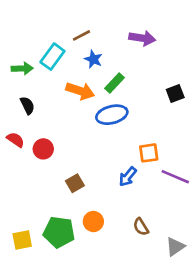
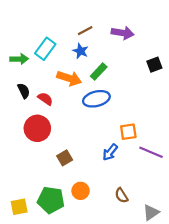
brown line: (82, 35) -> (85, 31), moved
black square: (175, 94) -> (154, 65), moved
red semicircle: (16, 140) -> (45, 99), moved
red circle: (43, 149) -> (37, 128), size x1.5

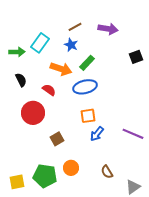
red semicircle: (45, 99) -> (49, 90), moved
orange square: (128, 132) -> (88, 116), moved

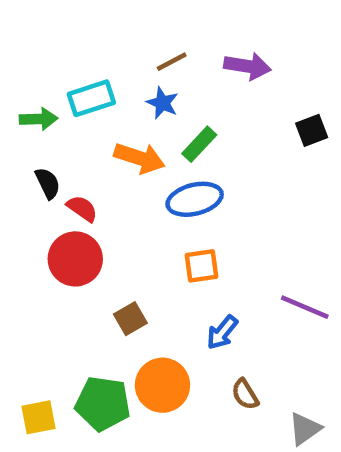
cyan rectangle: (40, 43) -> (91, 98), turned 36
red semicircle: (49, 90) -> (82, 208), moved
blue arrow: (97, 134) -> (222, 332), moved
orange circle: (71, 168) -> (162, 385), size x1.5

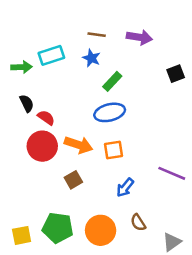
brown line: (172, 62) -> (97, 35), turned 36
orange arrow: (140, 158) -> (79, 145), moved
orange circle: (162, 385) -> (101, 230), moved

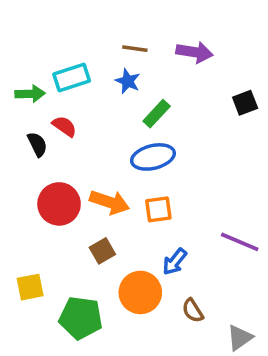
red semicircle: (46, 118) -> (64, 126), moved
orange circle: (101, 230) -> (140, 292), moved
yellow square: (22, 235) -> (30, 287), moved

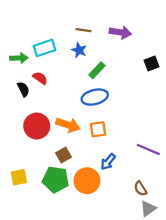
brown semicircle: (193, 311) -> (140, 188), moved
green pentagon: (81, 318) -> (56, 180), moved

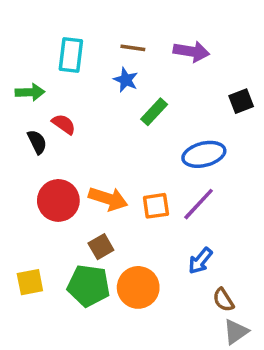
cyan rectangle: (45, 48) -> (71, 55), moved, turned -65
blue ellipse: (95, 97) -> (204, 154), moved
purple line: (148, 149) -> (199, 204), moved, turned -70
blue arrow: (108, 162) -> (200, 261), moved

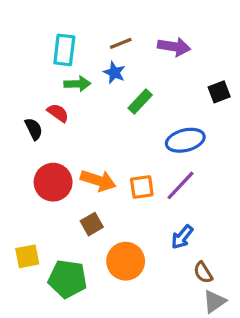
brown line: (133, 48) -> (121, 43), turned -30
green arrow: (30, 92) -> (77, 84), moved
green pentagon: (89, 286) -> (68, 279), moved

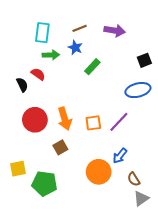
blue ellipse: (185, 140) -> (138, 90), moved
orange arrow: (98, 181) -> (65, 119), turned 55
orange circle: (126, 261) -> (99, 172), moved

